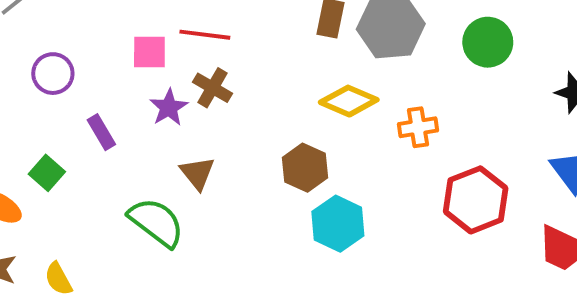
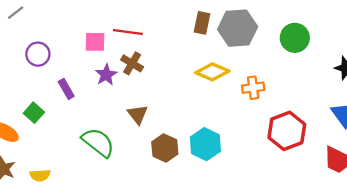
brown hexagon: (305, 168) -> (165, 148), moved
brown triangle: (197, 173) -> (138, 114), moved
yellow semicircle: (58, 279) -> (40, 175), turned -66

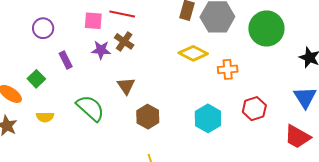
green circle: (295, 38) -> (266, 28), size x1.4
purple star: (106, 75) -> (101, 50), turned 30
red hexagon: (287, 131) -> (254, 109), size x0.7
cyan hexagon: (205, 144) -> (208, 118), moved
yellow semicircle: (40, 175) -> (45, 117), moved

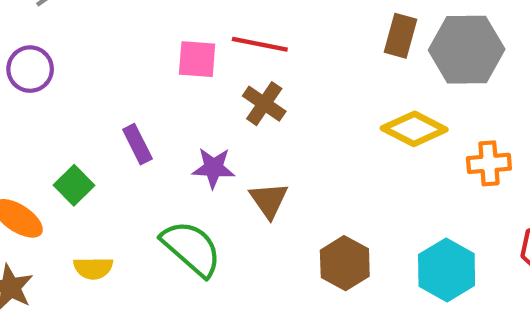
purple circle: (43, 28) -> (30, 69), moved
purple star: (101, 50) -> (213, 168), moved
brown hexagon: (148, 117) -> (345, 263), moved

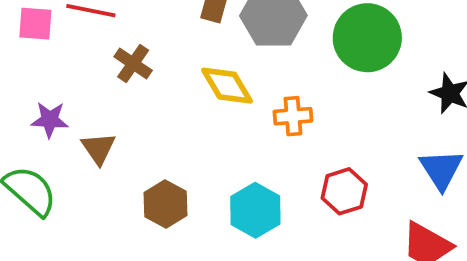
brown cross: (264, 104) -> (133, 64), moved
yellow diamond: (414, 129) -> (227, 86), turned 32

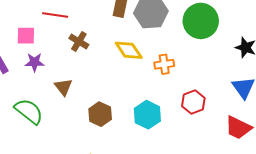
pink square: (35, 24) -> (26, 36), moved
purple star: (50, 120) -> (34, 62), moved

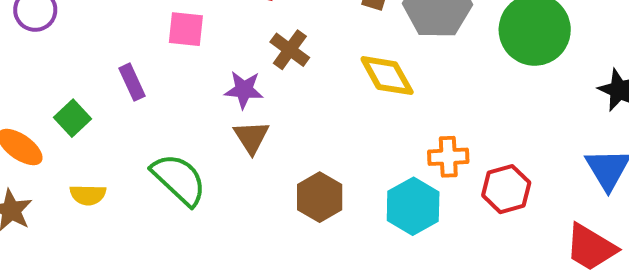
purple star: (34, 62) -> (244, 90), moved
orange cross: (164, 64) -> (448, 157), moved

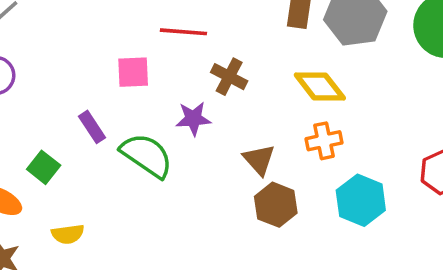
brown triangle: (251, 137) -> (259, 160), moved
orange cross: (448, 157) -> (324, 141), moved
green semicircle: (179, 179) -> (147, 155), moved

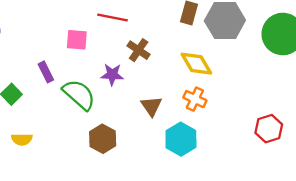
orange cross: (324, 141) -> (195, 99), turned 30
cyan hexagon: (361, 200) -> (181, 139), moved
brown hexagon: (276, 205) -> (103, 139), moved

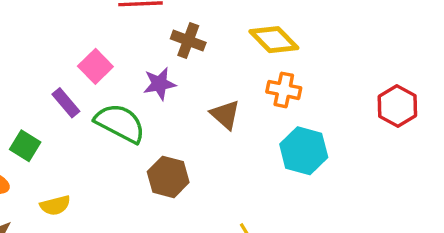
pink square: (77, 40) -> (95, 66), moved, turned -35
cyan hexagon: (181, 139) -> (304, 151), moved

